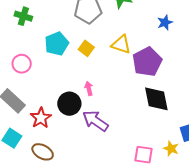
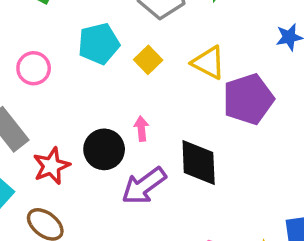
black diamond: (156, 99) -> (199, 162), moved
purple arrow: (95, 121) -> (144, 186), turned -80

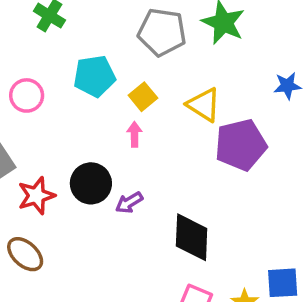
pink arrow: (141, 129) -> (134, 134), moved
black diamond: (199, 162) -> (192, 237), moved
purple arrow: (144, 186) -> (129, 203), moved, size x0.6

